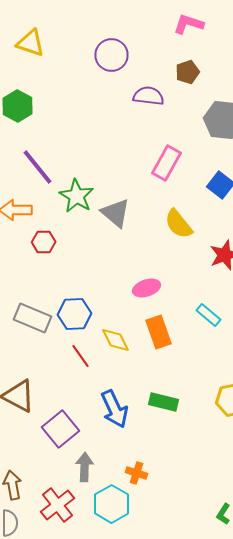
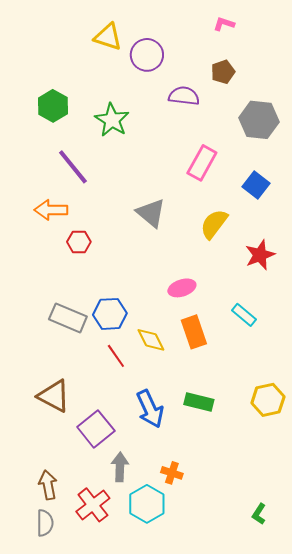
pink L-shape: (188, 24) -> (224, 24), size x0.7
yellow triangle: (30, 43) -> (108, 37), moved
green star: (76, 196) -> (112, 120), moved
yellow semicircle: (178, 224) -> (214, 224), turned 76

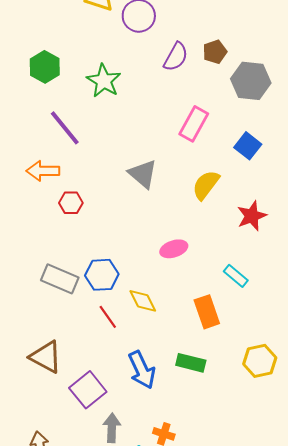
brown pentagon: (223, 72) -> (215, 52), moved
purple semicircle: (184, 96) -> (176, 57), turned 112
orange rectangle: (194, 332) -> (207, 312), moved

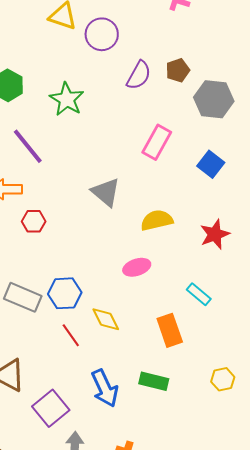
yellow semicircle: (206, 185) -> (157, 220), moved, turned 40
yellow hexagon: (260, 361) -> (223, 379), size x0.7

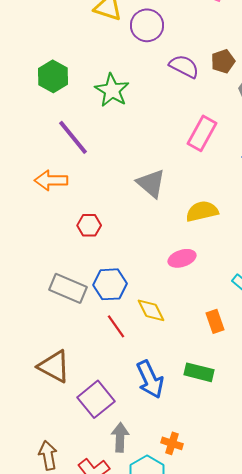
purple semicircle: (139, 75) -> (184, 66), turned -92
red hexagon: (34, 221) -> (89, 225), moved
orange rectangle: (170, 330) -> (215, 321), size x0.7

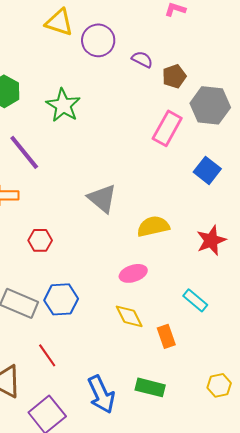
purple semicircle: (184, 66) -> (142, 59), moved, size x0.7
pink rectangle: (202, 133) -> (167, 128), moved
yellow diamond: (151, 310) -> (129, 316), moved
red line: (116, 326) -> (47, 355), moved

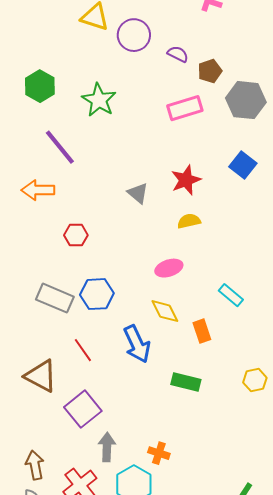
pink rectangle: (167, 128) -> (185, 108), moved, turned 44
gray triangle: (102, 198) -> (138, 193), size x0.7
yellow semicircle: (153, 226) -> (189, 221), size x0.7
red star: (211, 240) -> (186, 180), moved
blue arrow: (101, 394) -> (137, 344), moved

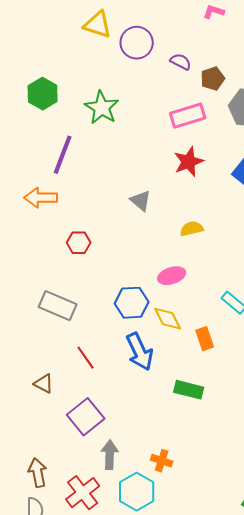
purple line: (60, 147) -> (63, 155), turned 60
red star: (186, 180) -> (189, 162), moved
blue hexagon: (97, 294) -> (132, 303), moved
brown triangle: (41, 376) -> (44, 384), size x0.6

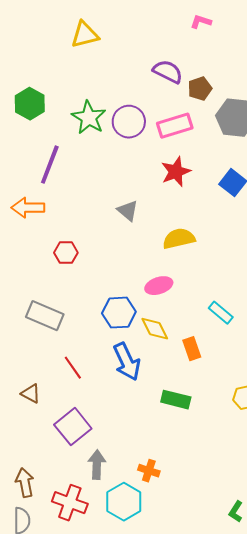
yellow triangle: (98, 25) -> (85, 35), turned -32
purple circle: (137, 43) -> (129, 122), moved
purple semicircle: (181, 62) -> (168, 72), size x1.4
yellow semicircle: (192, 229) -> (179, 239), size x1.4
red cross: (83, 493) -> (70, 503), turned -32

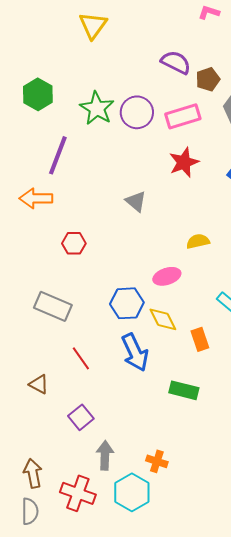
yellow triangle: (85, 35) -> (93, 25), turned -40
yellow semicircle: (179, 239) -> (198, 241), moved, size x0.7
purple square: (73, 427) -> (81, 417), size x0.7

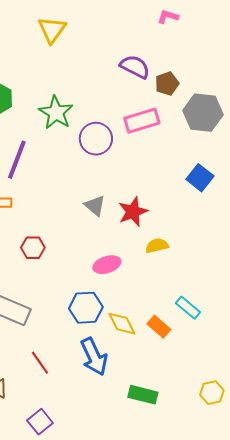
purple circle: (137, 112) -> (96, 139), moved
red star: (184, 162) -> (133, 212), moved
pink ellipse: (167, 276) -> (107, 265), moved
orange rectangle: (200, 339) -> (159, 327), moved, turned -30

